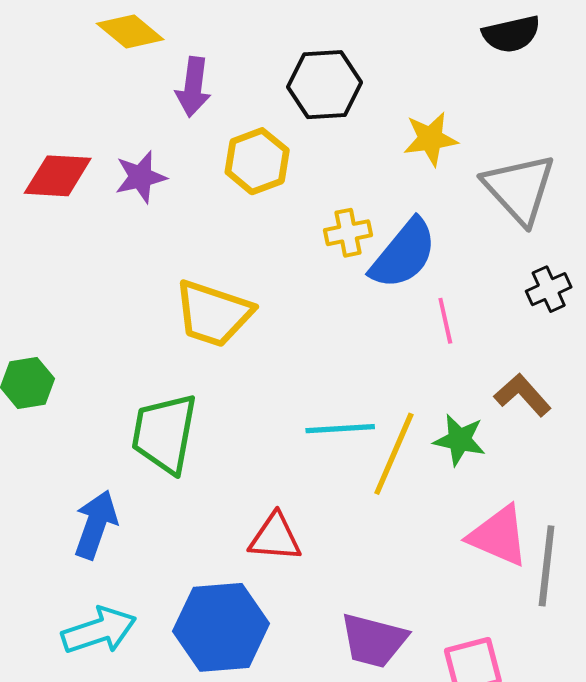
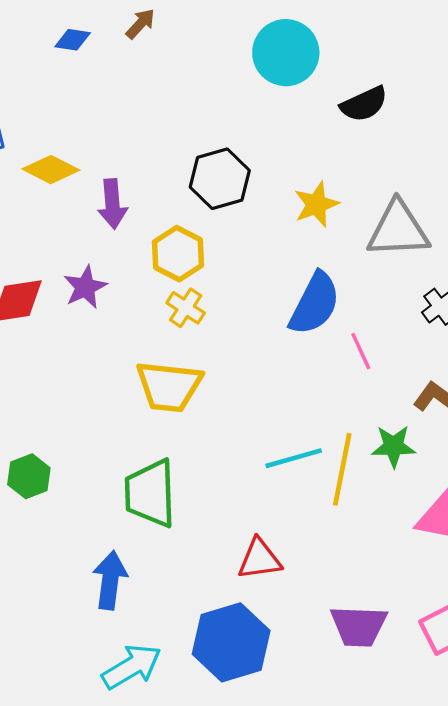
gray triangle: (519, 189) -> (398, 230), turned -38
yellow cross: (348, 233) -> (186, 308), moved, turned -33

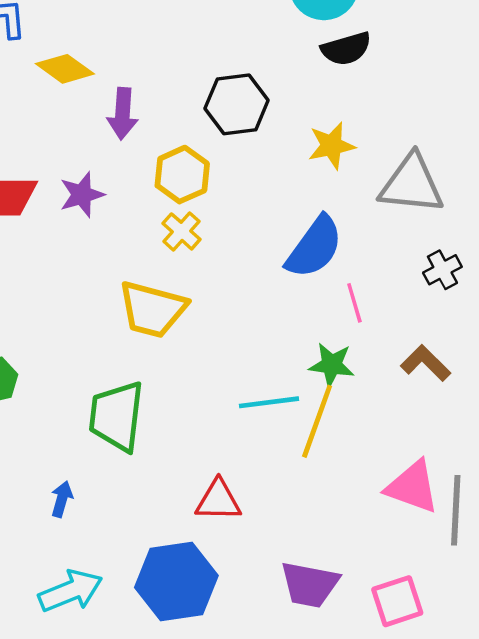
black semicircle: (364, 104) -> (346, 49), moved
green star: (394, 446) -> (332, 365), moved
blue arrow: (110, 580) -> (62, 499), size x0.6

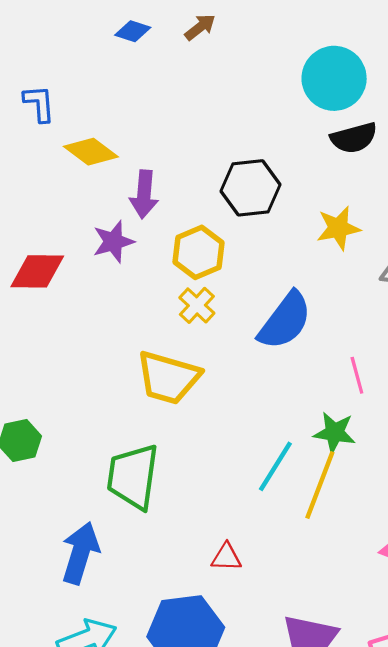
purple star: (82, 195) -> (113, 242), moved
blue semicircle: (314, 247) -> (285, 321), moved
cyan line: (269, 402) -> (275, 466), turned -52
blue arrow: (62, 499) -> (80, 553), size x1.8
red triangle: (218, 500) -> (226, 557), size x0.7

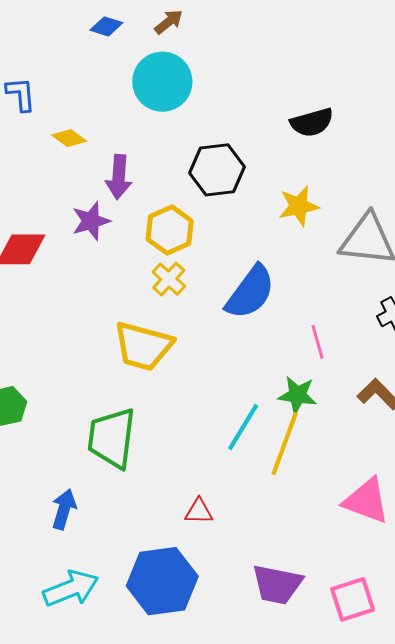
cyan circle: (334, 78) -> (162, 82), moved
yellow diamond: (91, 152) -> (69, 138), size x0.7
blue arrow: (80, 553) -> (64, 509), size x0.7

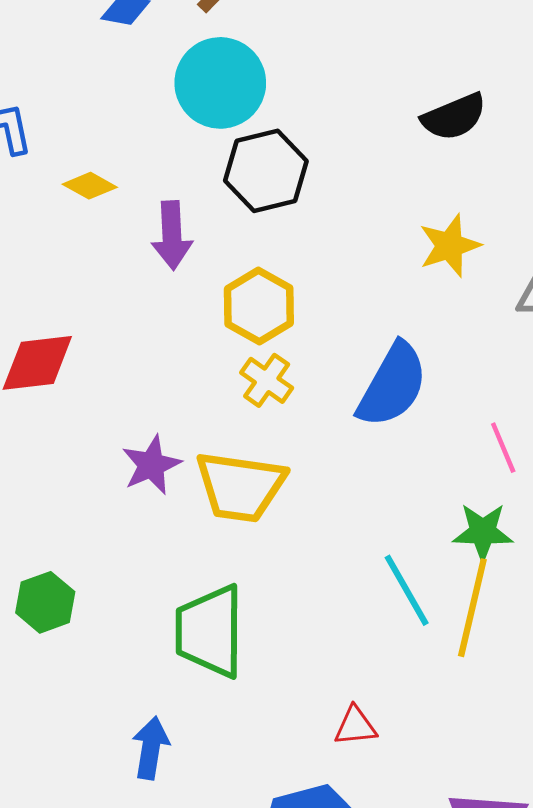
black hexagon: (217, 170) -> (266, 171), moved
purple star: (91, 221) -> (151, 465), moved
cyan line: (243, 427) -> (407, 590), turned -54

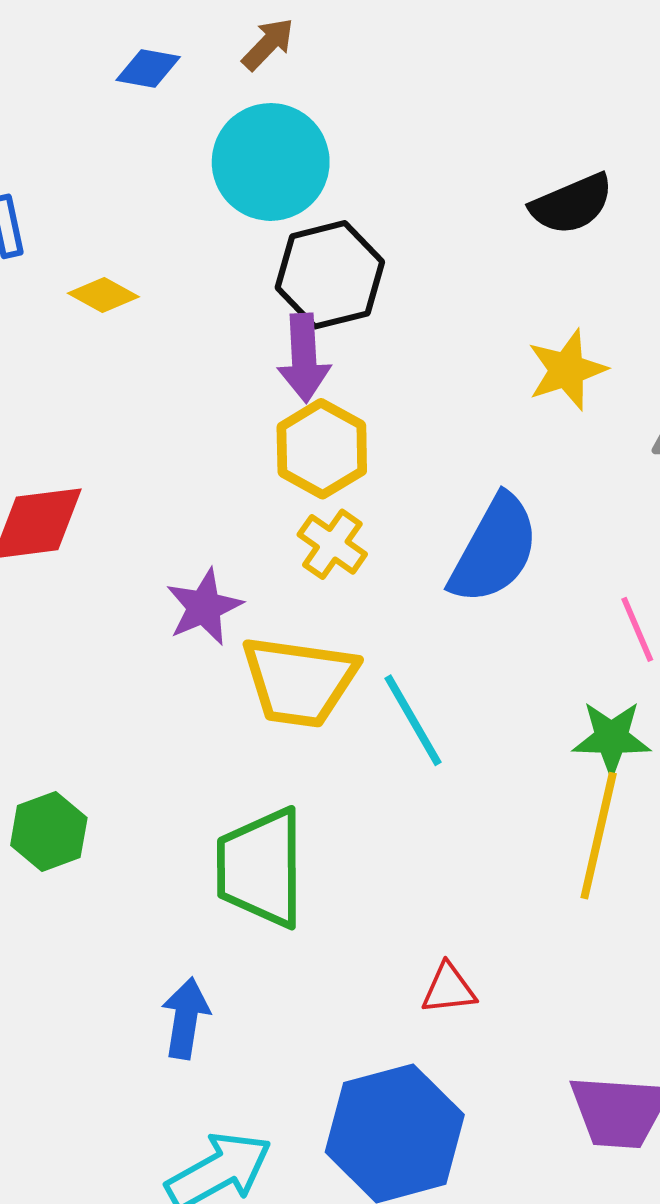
purple arrow: (172, 235) -> (304, 358), moved
purple star: (151, 465) -> (204, 607), moved
cyan line: (407, 590) -> (413, 720), moved

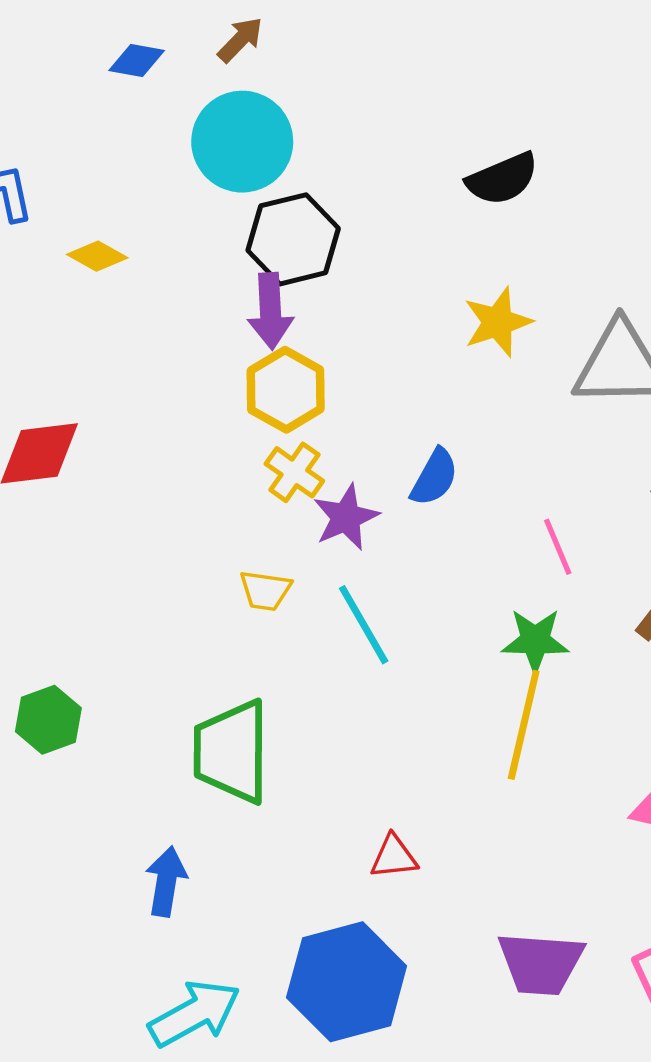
blue semicircle: (494, 550) -> (434, 477), size x0.6
purple star: (204, 607) -> (346, 517), moved
yellow trapezoid: (299, 681) -> (265, 591), size x0.5

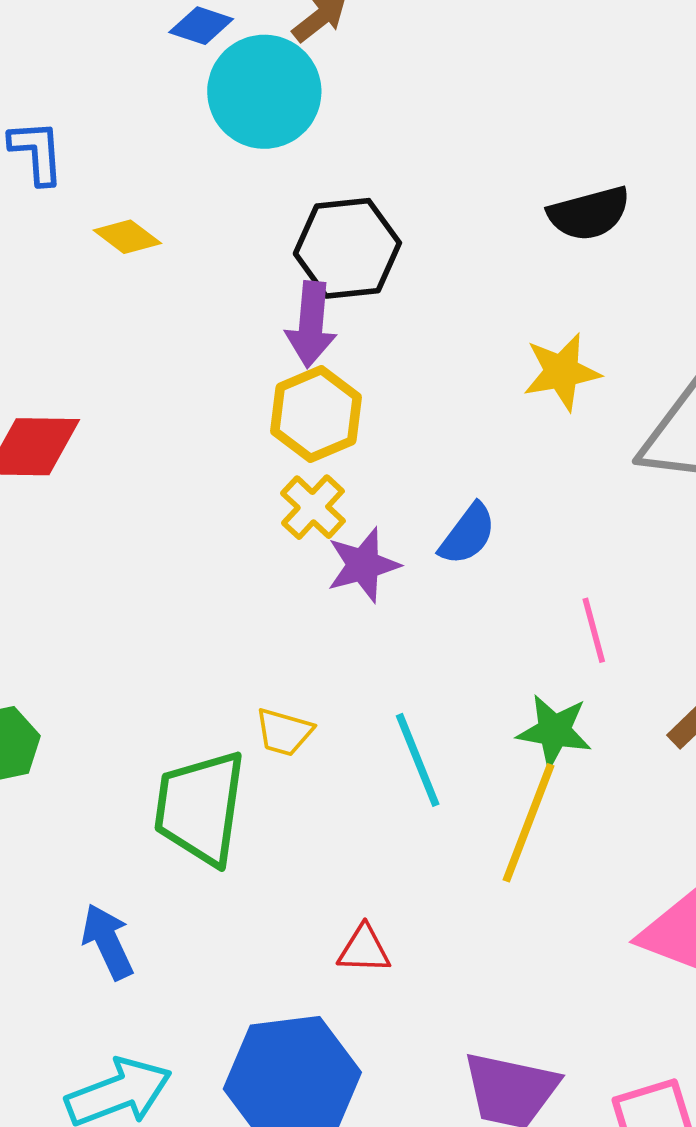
cyan circle: (242, 142) -> (264, 92), moved
yellow trapezoid: (265, 591) -> (284, 732), moved
cyan line: (364, 625) -> (418, 760), moved
blue arrow: (166, 882) -> (108, 942), turned -42

